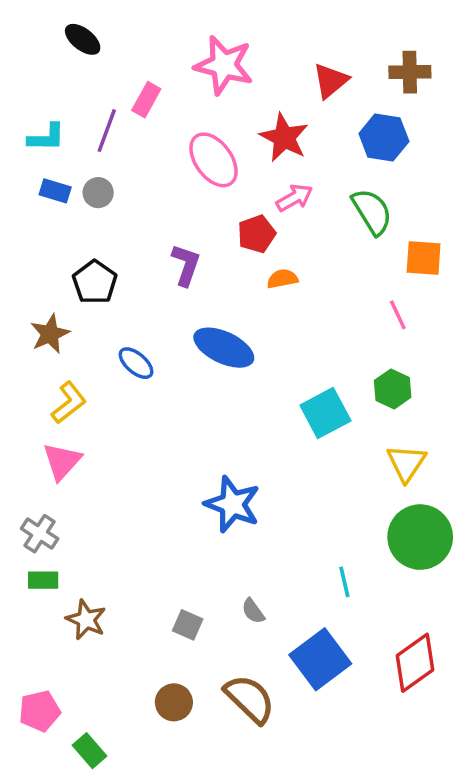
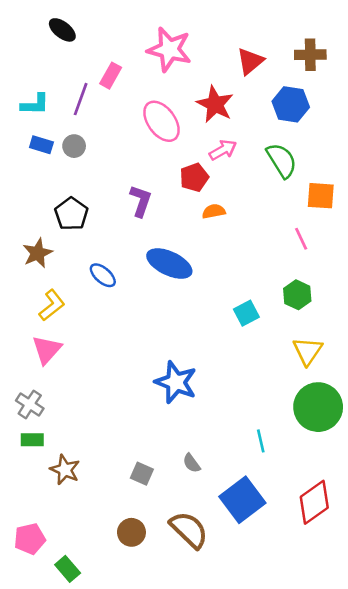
cyan square: (325, 413) -> (246, 313), size x0.7

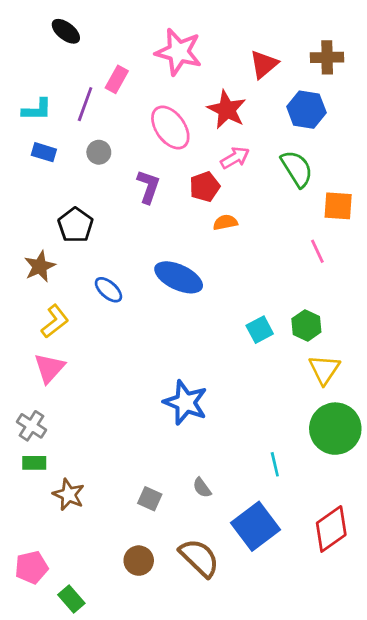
gray circle: (74, 146) -> (99, 152), moved
purple L-shape: (141, 201) -> (148, 187), moved
green hexagon: (297, 295) -> (306, 325), moved

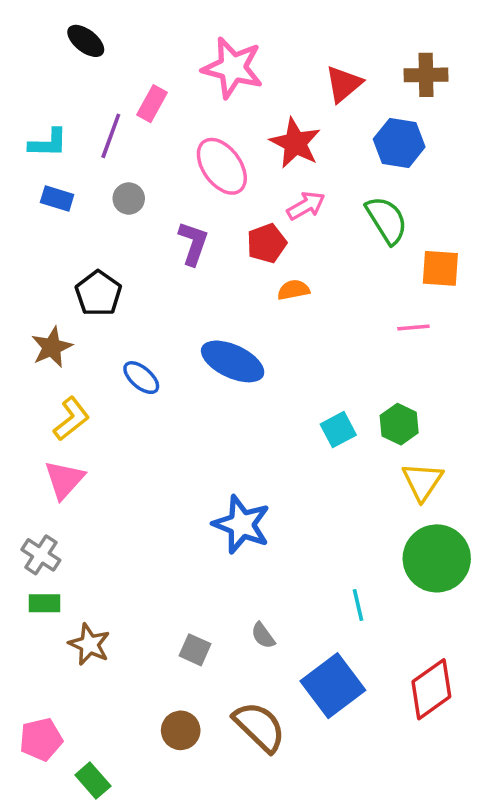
pink line: (317, 251) -> (413, 327), turned -70

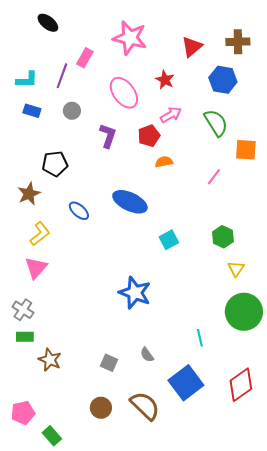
red star: (295, 143) -> (165, 80), size x0.7
black pentagon: (98, 293) -> (55, 164), turned 30
pink line: (413, 327) -> (214, 177), moved, turned -48
cyan square: (338, 430) -> (169, 240), moved
yellow triangle: (422, 481) -> (236, 269), size x0.7

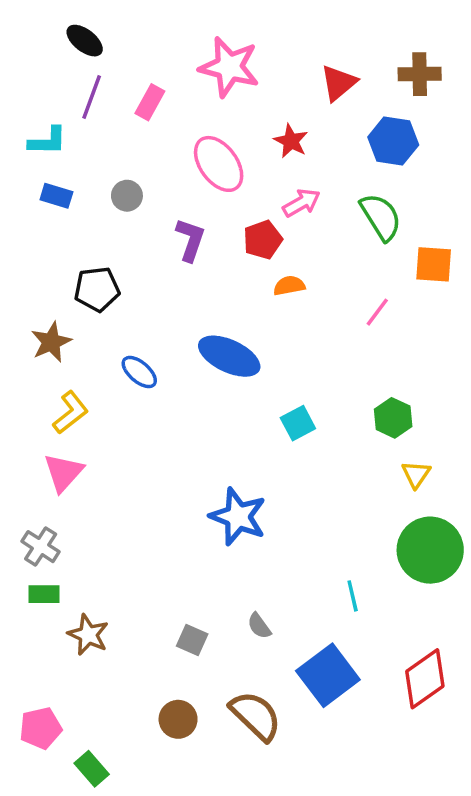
purple line: (62, 76) -> (92, 97), moved

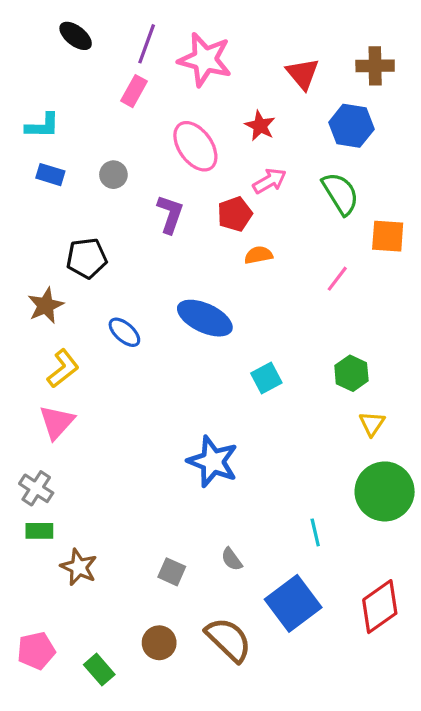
red triangle: (338, 83) -> (303, 74), turned -30
purple line: (92, 97) -> (147, 44), moved
green rectangle: (92, 769) -> (99, 670), moved

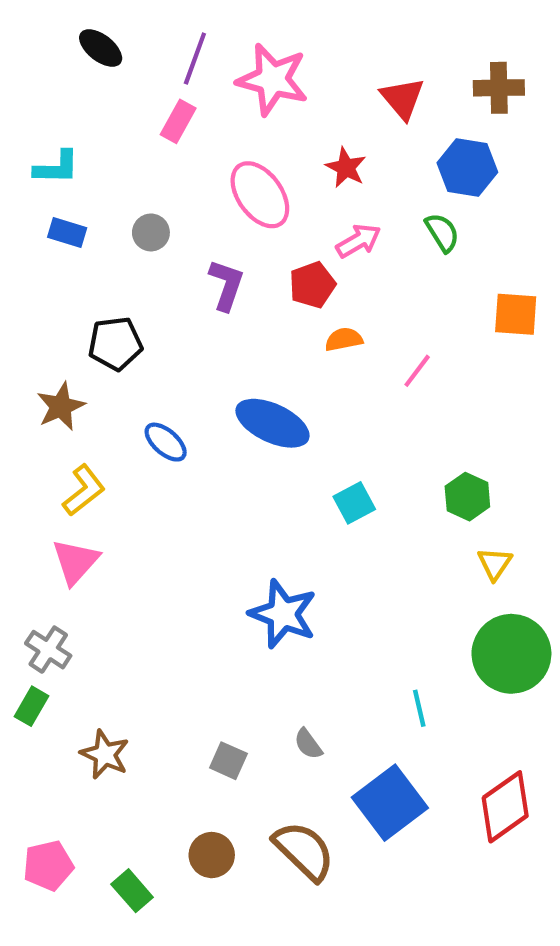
green semicircle: (340, 194) -> (442, 232), moved, size x0.7
pink line: (337, 279) -> (417, 371), moved
green rectangle: (39, 531) -> (31, 706), moved, turned -60

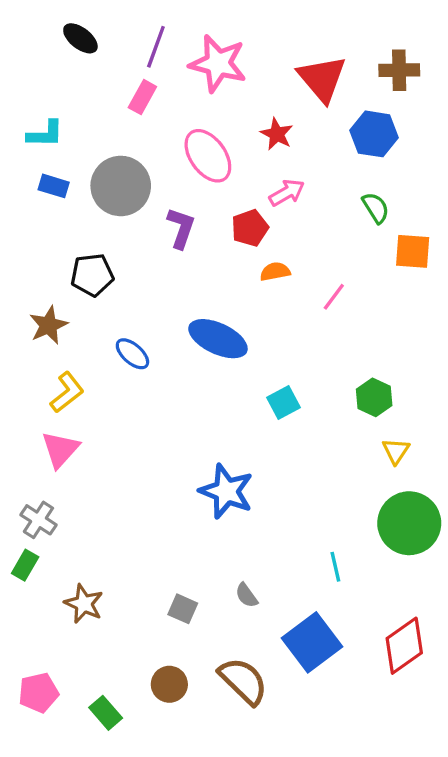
red triangle: (402, 98) -> (322, 79), size x1.4
gray circle: (151, 232) -> (121, 186), size x2.0
green semicircle: (442, 232) -> (376, 208), moved

